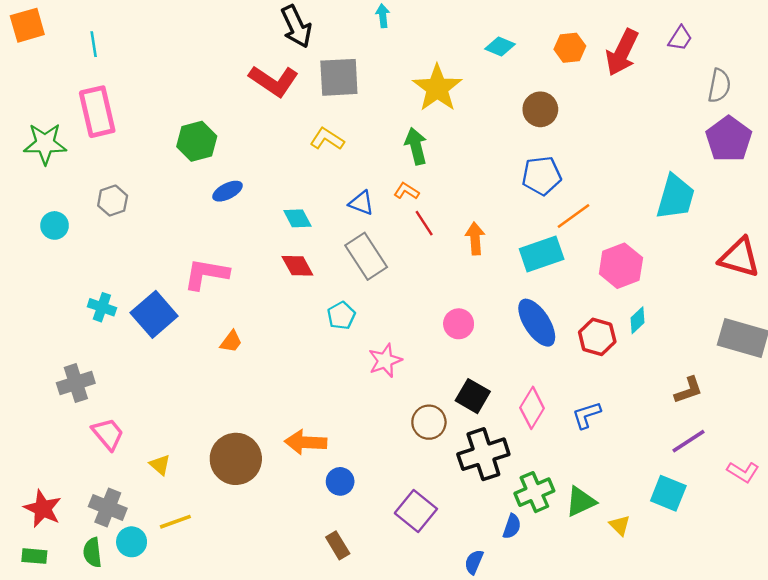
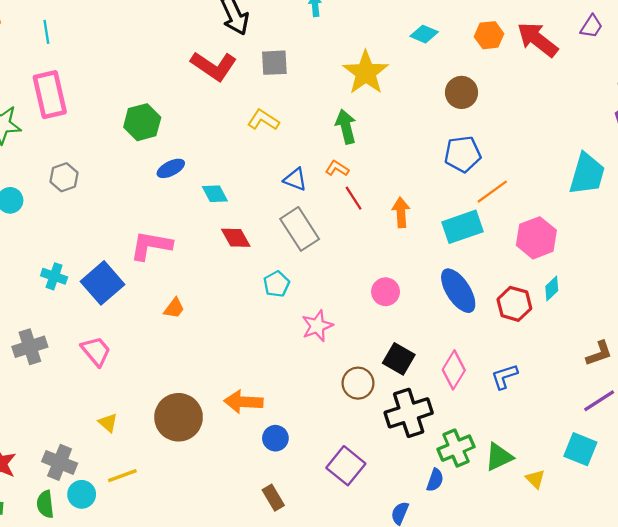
red arrow: (622, 52) -> (537, 40), turned 102
gray square: (339, 77) -> (274, 63), size x0.7
cyan diamond: (297, 218) -> (215, 194), moved
pink trapezoid: (108, 434) -> (96, 351), moved

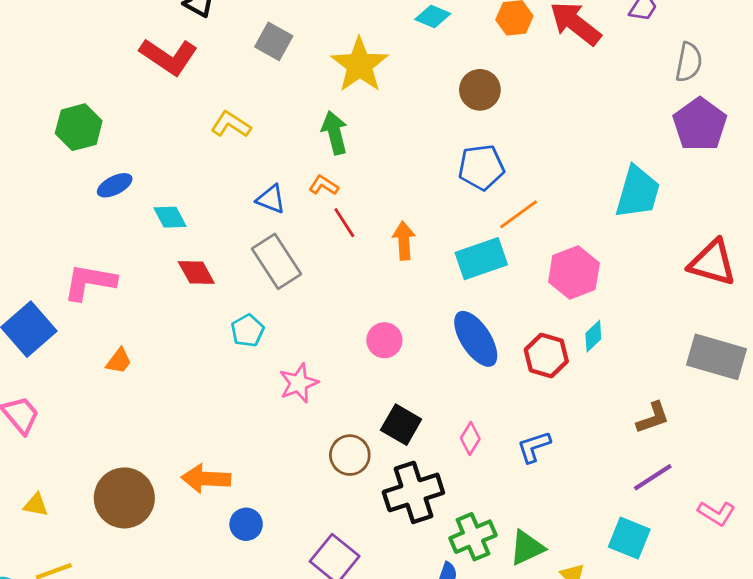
gray square: (274, 63) -> (274, 41), moved, turned 32
pink diamond: (454, 370) -> (470, 438), size x0.7
yellow triangle: (108, 423) -> (36, 505), turned -30

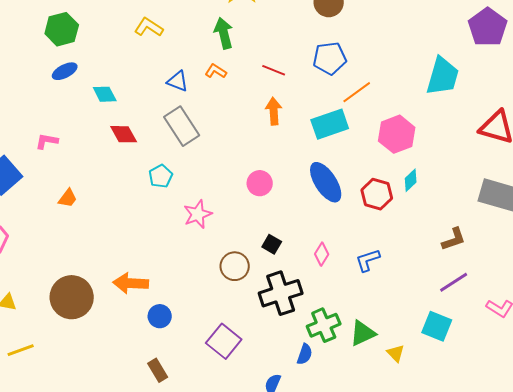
green hexagon: (79, 127) -> (62, 29), moved
red line: (344, 223) -> (274, 70), moved, turned -35
pink L-shape: (90, 282) -> (47, 141), size x0.6
black square: (401, 425) -> (272, 244), size x0.7

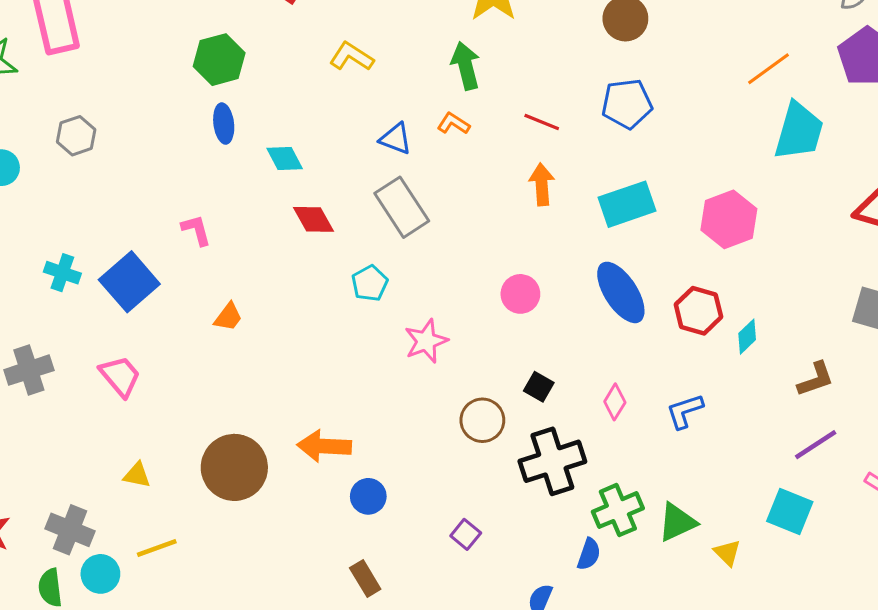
blue ellipse: (65, 71) -> (224, 124), turned -70
orange line: (357, 92) -> (768, 69), moved
pink L-shape: (47, 141) -> (196, 230), turned 65
cyan diamond: (411, 180) -> (747, 337), moved
purple square: (224, 341) -> (466, 534), size x0.6

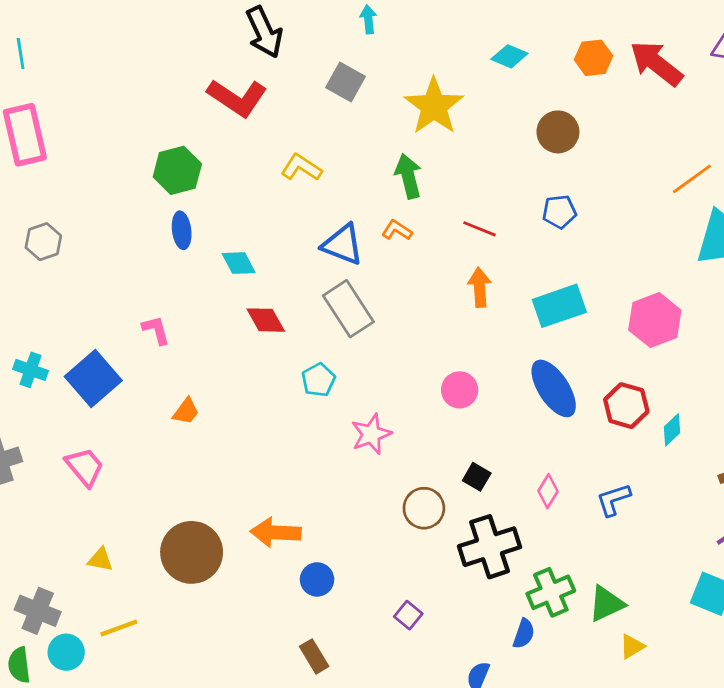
blue pentagon: (627, 104) -> (559, 212), size x0.7
blue triangle: (396, 139) -> (343, 245), size x1.4
yellow triangle: (727, 553) -> (632, 646), moved, turned 44

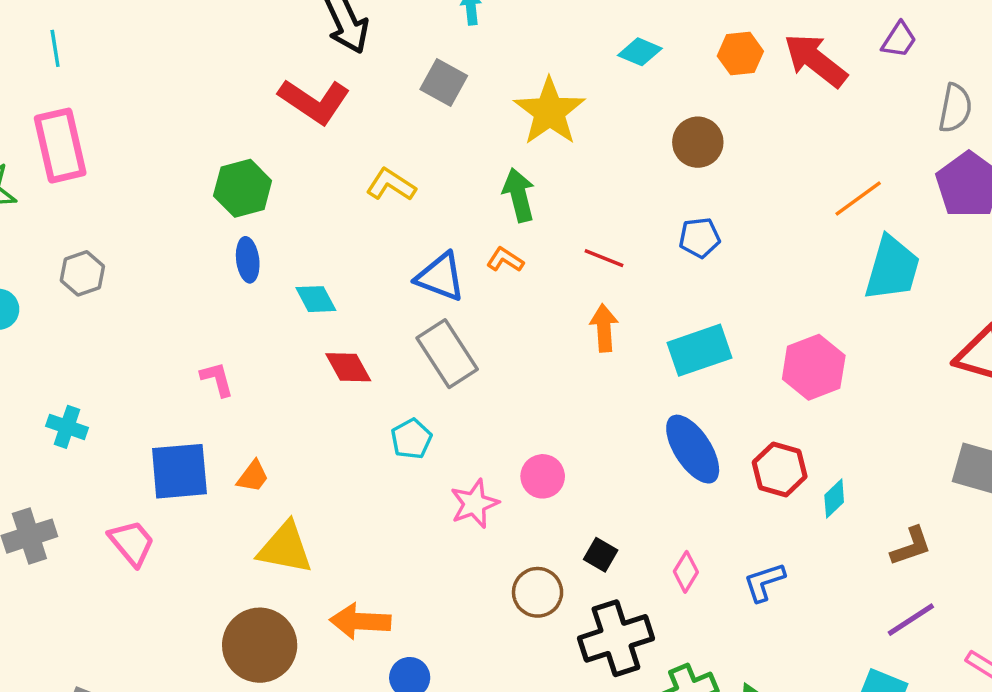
blue square: (93, 378) -> (179, 471), moved, turned 36
pink circle: (460, 390) -> (543, 476), moved
yellow triangle: (100, 560) -> (285, 548), moved, size x1.8

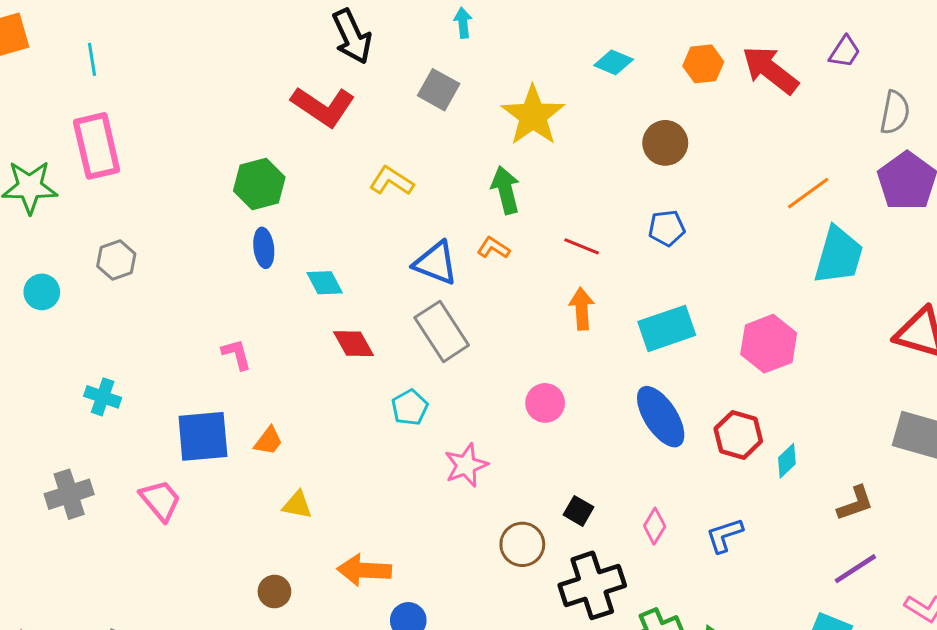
pink circle: (543, 476) -> (545, 403), moved
yellow triangle: (285, 548) -> (297, 505), size x0.6
brown circle: (260, 645) -> (274, 592), size x0.5

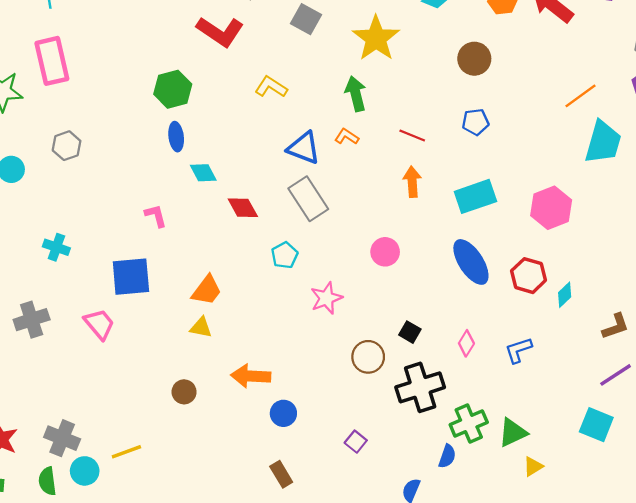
cyan diamond: (325, 283) -> (203, 173), moved
orange trapezoid: (268, 441) -> (207, 290), moved, size x1.4

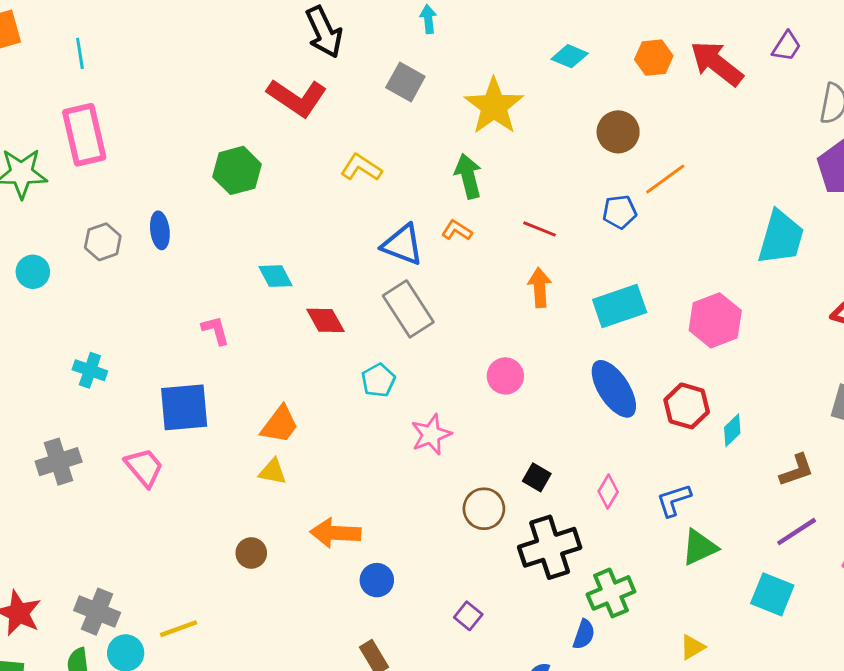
orange line: (580, 96) -> (665, 179), moved
blue ellipse: (176, 137) -> (160, 230), moved
green triangle: (513, 433) -> (699, 547), moved

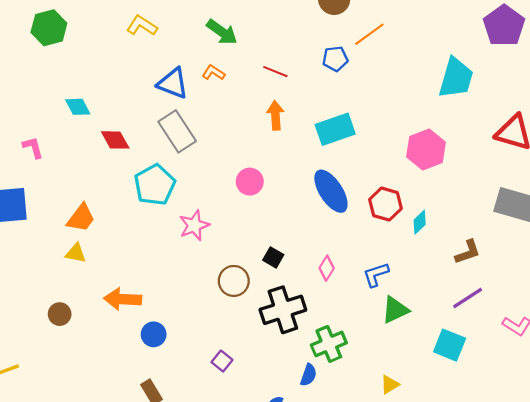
green arrow: (468, 176) -> (222, 32), turned 140
pink hexagon: (715, 320) -> (426, 150), moved
cyan pentagon: (378, 380) -> (155, 185), size x1.6

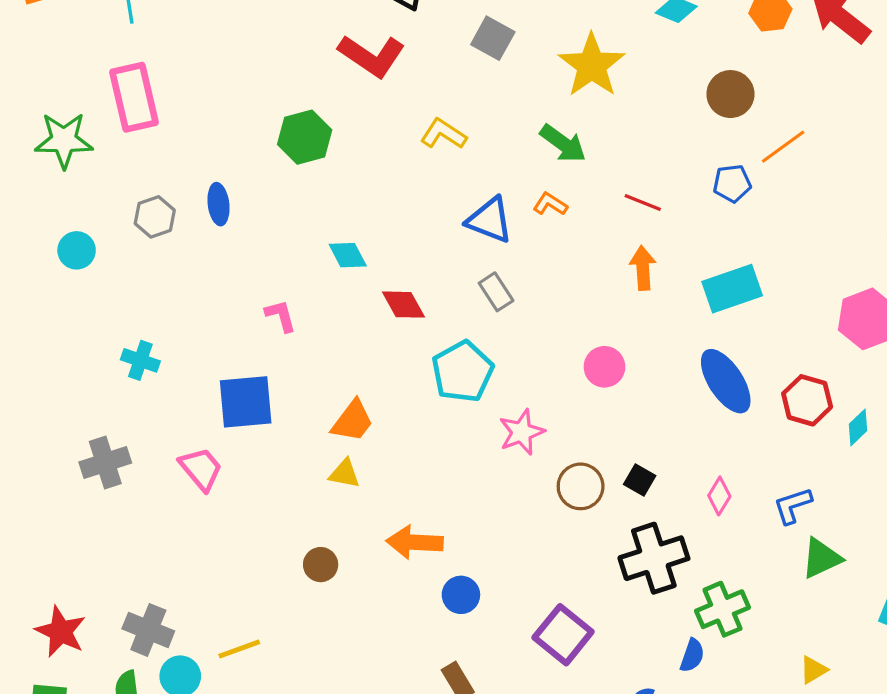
gray rectangle: (177, 131) -> (496, 292), size x0.6
brown circle: (234, 281) -> (581, 486), moved
purple square: (222, 361) -> (563, 635), size x1.8

